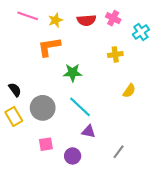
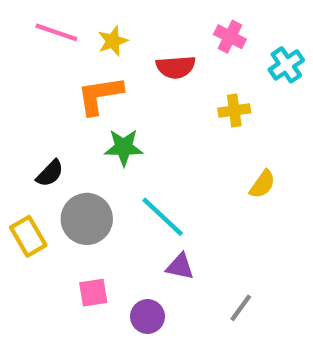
red semicircle: (86, 20) -> (176, 67), moved
green star: (73, 73) -> (124, 147), moved
black semicircle: (15, 90) -> (50, 173), moved, turned 80

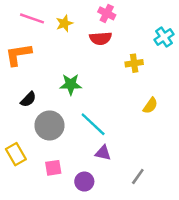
pink cross: (230, 37) -> (107, 13), moved
orange L-shape: (100, 95) -> (18, 55), moved
yellow rectangle: (28, 236) -> (16, 154), moved

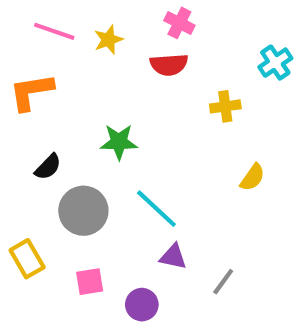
gray line: (138, 177) -> (223, 282), moved

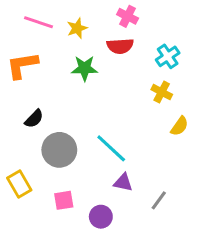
cyan cross: (275, 63) -> (168, 56), moved
yellow cross: (225, 106) -> (162, 92), moved, turned 36
green star: (119, 142) -> (85, 68), moved

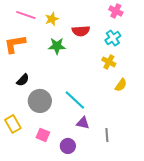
pink cross: (128, 16) -> (116, 11), moved
pink square: (64, 200) -> (43, 135), turned 32
gray line: (159, 200) -> (107, 135), turned -40

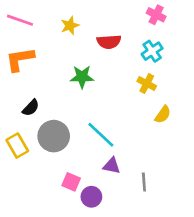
pink line: (26, 15) -> (20, 20), moved
green star: (57, 46) -> (82, 77), moved
yellow rectangle: (13, 124) -> (17, 146), moved
pink square: (43, 135) -> (71, 182), moved

